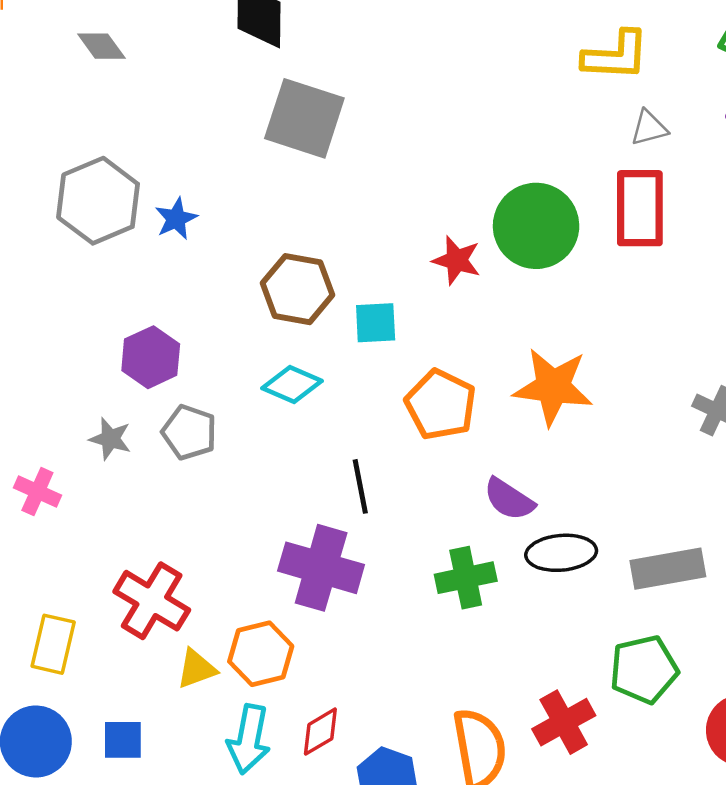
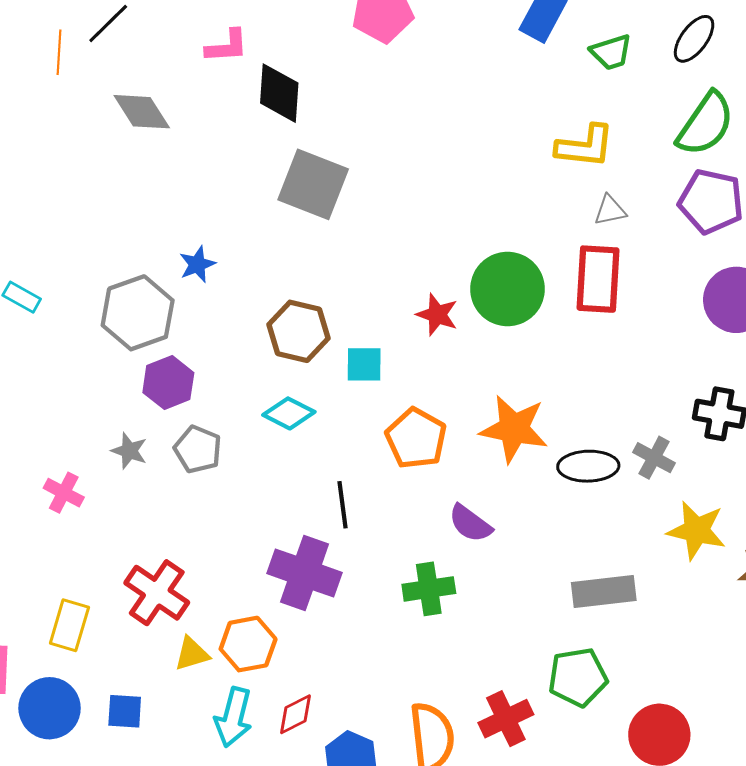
gray diamond: (101, 46) -> (142, 112), size x1.4
gray hexagon: (98, 201) -> (138, 313), moved
black ellipse: (561, 553) -> (588, 466), moved

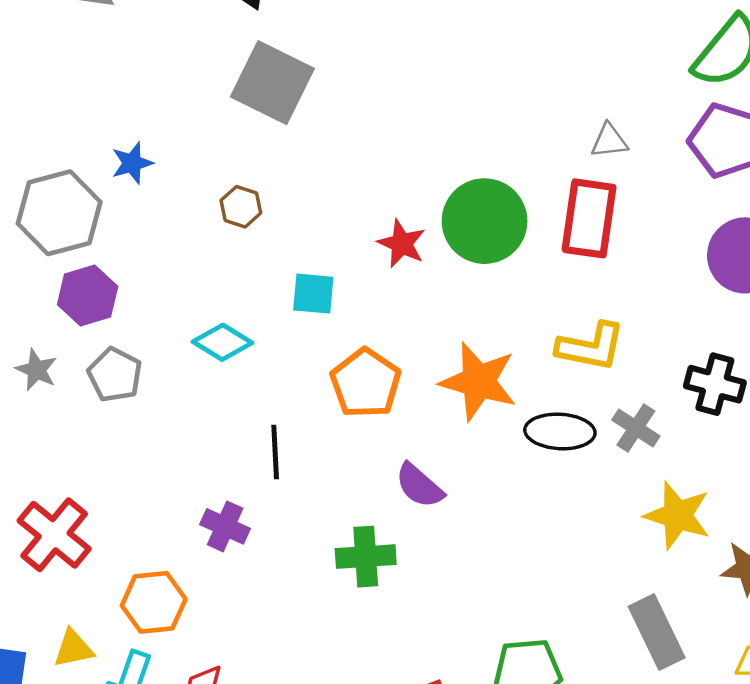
yellow L-shape: (585, 146) -> (591, 347), moved
brown hexagon: (298, 331) -> (241, 207), moved, size x0.6
purple cross: (305, 573) -> (225, 526), size x0.6
gray rectangle: (604, 591) -> (657, 632), moved, turned 66
yellow triangle: (192, 654) -> (74, 649), moved

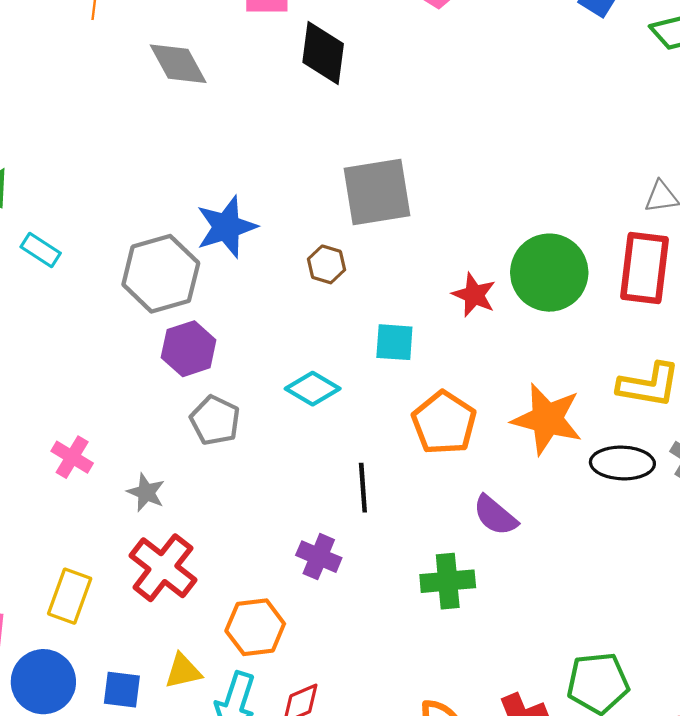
gray square: (272, 83) -> (377, 192), moved, turned -34
blue star: (132, 163) -> (226, 227), size x1.6
gray star: (36, 370) -> (146, 492), moved

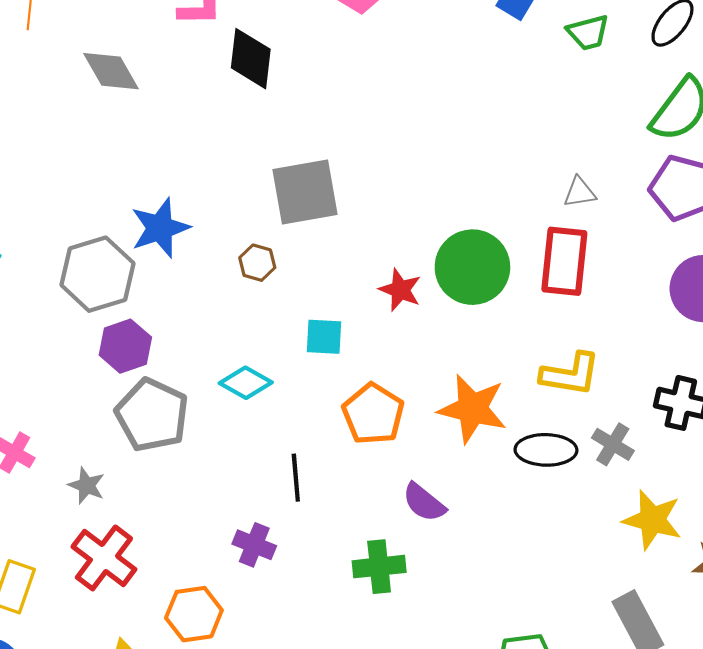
gray pentagon: (215, 420) -> (152, 415), size x1.5

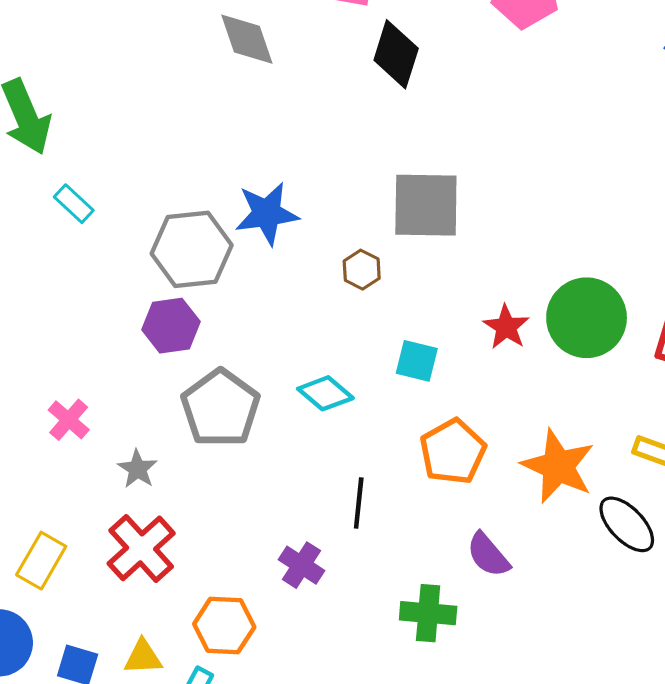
purple hexagon: (125, 346) -> (171, 326), moved
black ellipse: (546, 450) -> (627, 524), turned 34

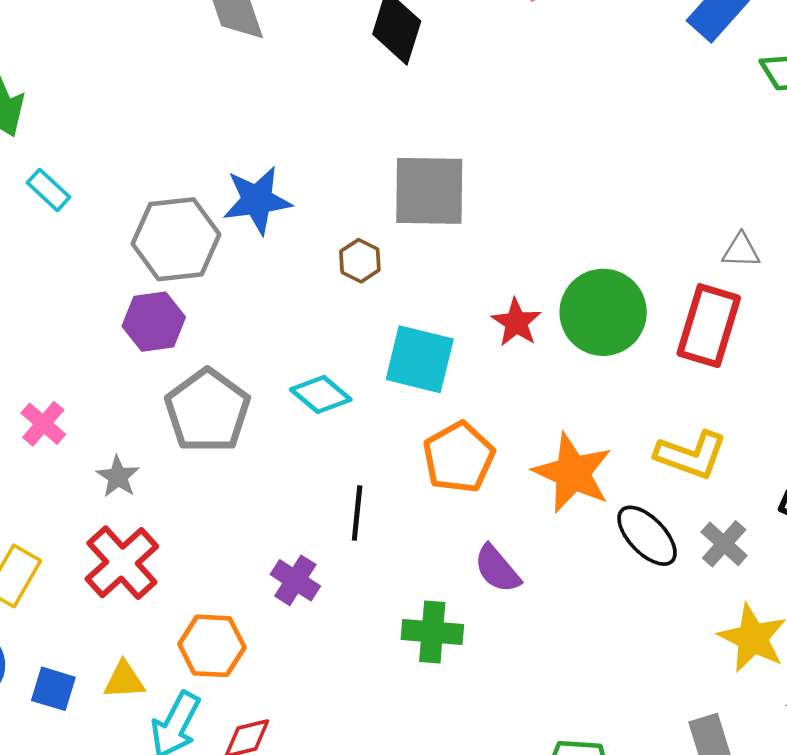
cyan square: (417, 361) -> (420, 359), size x1.5

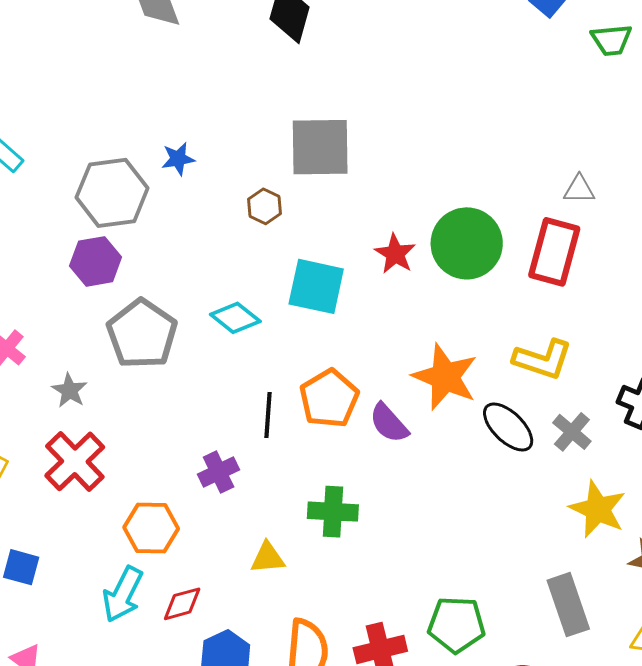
blue star: (257, 200) -> (178, 159), size x0.6
orange pentagon: (459, 457) -> (329, 398), moved
purple semicircle: (497, 569) -> (389, 423), moved
purple cross: (295, 580) -> (219, 472), turned 33
yellow triangle: (124, 680) -> (268, 558), moved

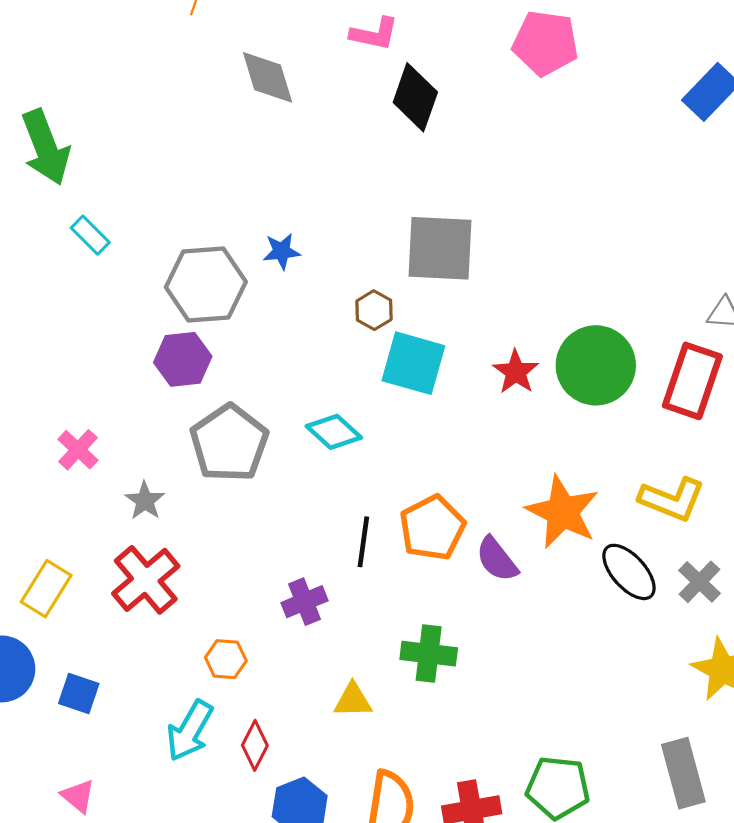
cyan square: (316, 286) -> (413, 363), moved
orange hexagon: (151, 528) -> (226, 659), size x0.7
red diamond: (182, 604) -> (255, 745), turned -51

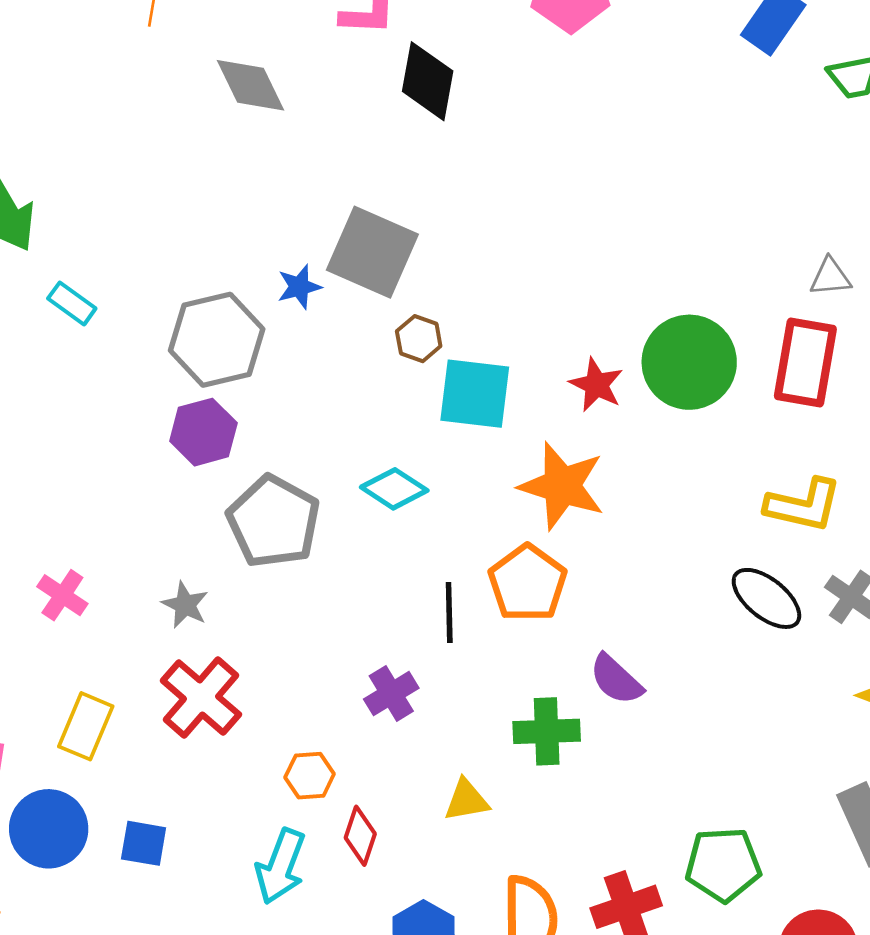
gray square: (440, 248) -> (372, 252), moved, turned 30
pink cross: (78, 450) -> (62, 595), moved
orange star: (563, 512) -> (562, 486), moved
purple semicircle: (497, 559) -> (616, 680), moved
red diamond: (255, 745) -> (360, 836), moved

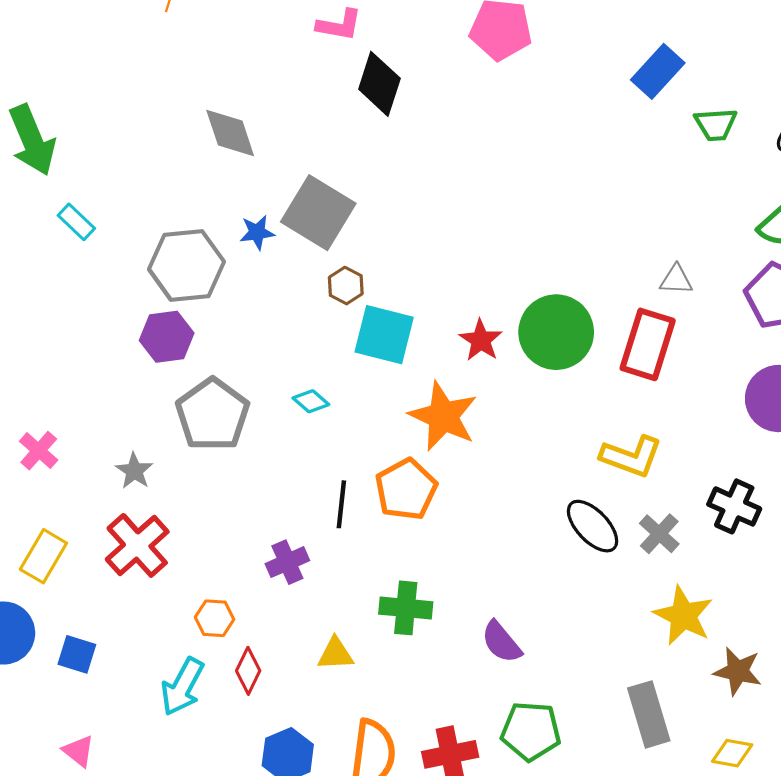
gray diamond: (251, 85) -> (230, 133), moved
cyan diamond: (394, 489) -> (311, 401), size x0.7
purple semicircle: (616, 680) -> (501, 642), moved

